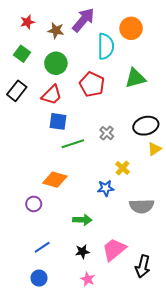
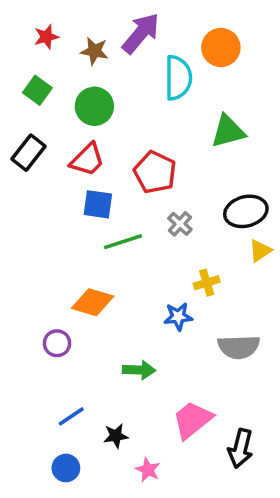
red pentagon: (92, 84) -> (155, 172), moved
yellow cross: (123, 168) -> (207, 283), turned 32
black star: (82, 252) -> (116, 436), moved

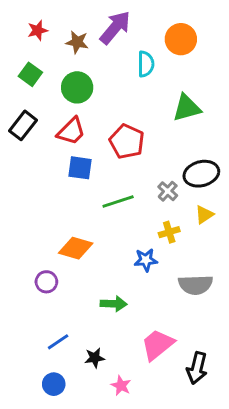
cyan semicircle: (178, 78) -> (146, 64), size x0.7
gray cross: (180, 224) -> (168, 191), moved
green line: (123, 242) -> (118, 201), moved
yellow triangle: (260, 251) -> (204, 215), moved

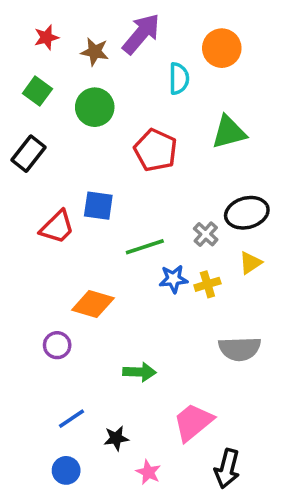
red trapezoid: (71, 131) -> (57, 227), moved
red pentagon: (127, 142) -> (156, 150), moved
blue star: (146, 260) -> (173, 279), moved
black arrow: (197, 368) -> (227, 469), moved

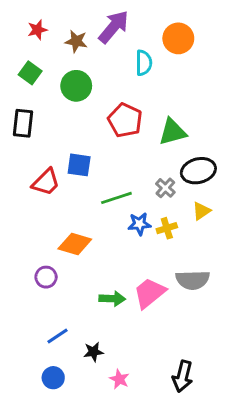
green triangle: (229, 132) -> (173, 132), moved
black rectangle: (28, 154) -> (23, 123), turned -32
pink trapezoid: (193, 422) -> (150, 293), moved

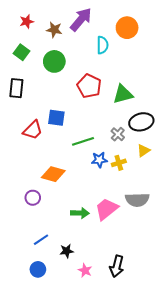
black arrow: (183, 376) -> (117, 266), moved

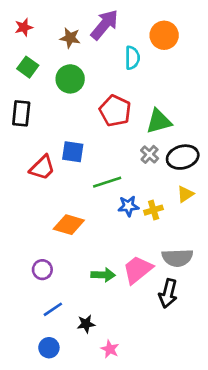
red star: (27, 22) -> (24, 27), moved
gray cross: (118, 134) -> (150, 154), moved
purple circle: (33, 198) -> (42, 270), moved
black arrow: (117, 266) -> (168, 293), moved

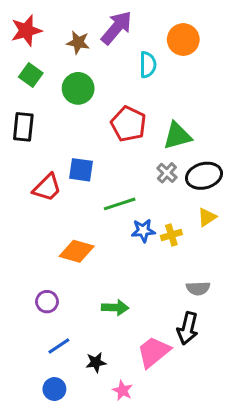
red star: (24, 27) -> (26, 31), size x1.5
gray semicircle: (177, 258) -> (198, 288), size x0.7
pink trapezoid: (138, 270) -> (154, 352), moved

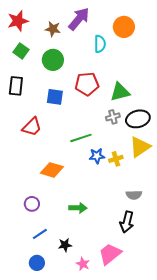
red pentagon: (128, 124) -> (87, 84), turned -30
blue square: (81, 170) -> (55, 97), moved
gray cross: (167, 173) -> (113, 117), turned 32
yellow triangle: (207, 217) -> (140, 147), size x1.6
pink trapezoid: (154, 352) -> (110, 254), moved

